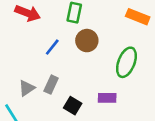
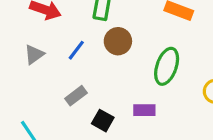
gray rectangle: (51, 85) -> (76, 96), turned 30
gray triangle: (27, 88) -> (34, 54), moved

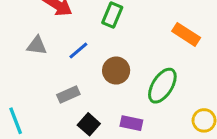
brown circle: (118, 41) -> (116, 71), moved
gray triangle: (34, 54) -> (37, 46), turned 30

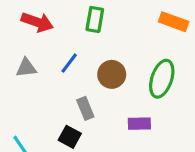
gray rectangle: (68, 94) -> (85, 108), moved, turned -75
black square: (89, 124) -> (70, 137), moved

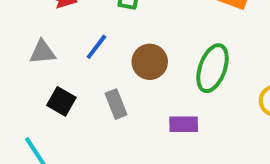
black square: (70, 137) -> (61, 101), moved

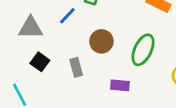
blue line: (96, 47) -> (67, 16), moved
gray triangle: (42, 52) -> (30, 28), size x1.4

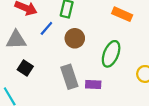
brown circle: (101, 41) -> (75, 38), moved
gray rectangle: (76, 67) -> (69, 77), moved, size x1.5

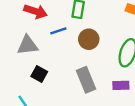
blue line: (46, 28) -> (58, 31), turned 35
purple rectangle: (93, 84) -> (121, 85), moved

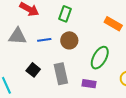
blue line: (58, 31) -> (44, 40), moved
black square: (39, 74) -> (33, 70), moved

